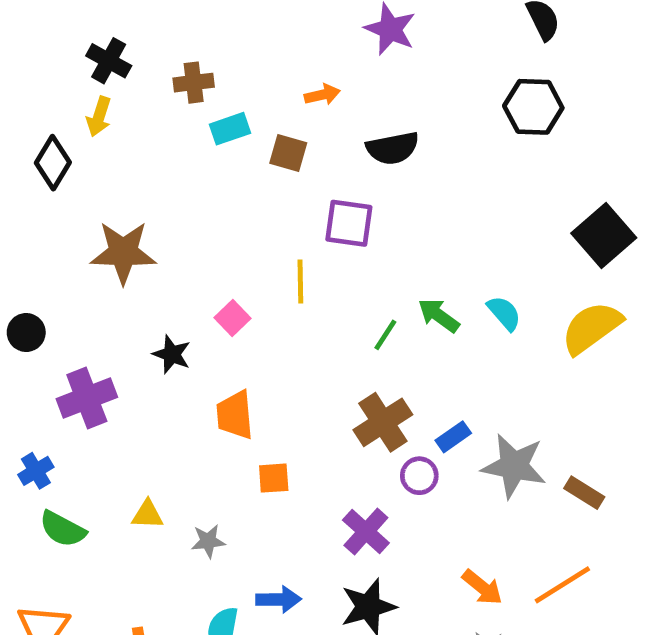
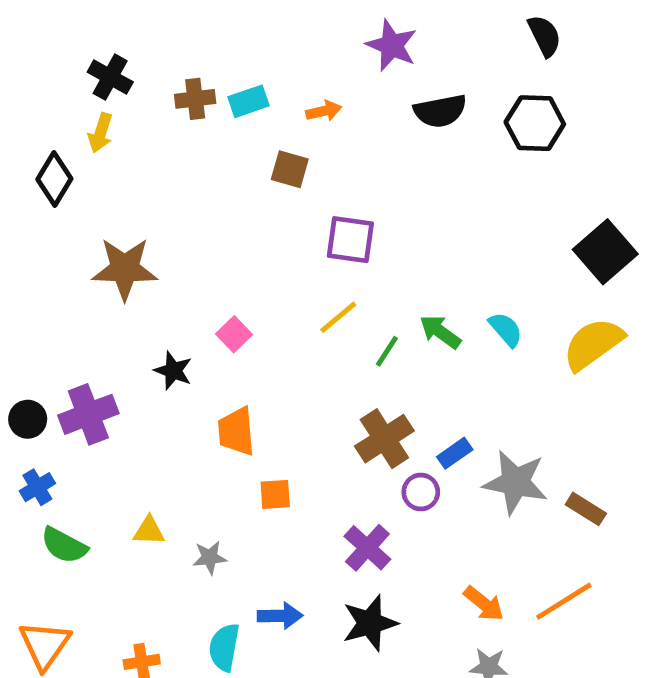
cyan rectangle: (230, 129) -> (248, 101), moved
black semicircle: (393, 148) -> (440, 111), moved
yellow line: (300, 282) -> (338, 317), moved, turned 51
black circle: (26, 332) -> (28, 419), moved

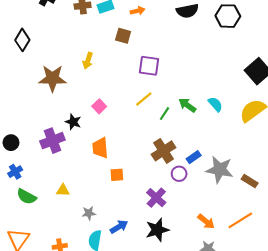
yellow arrow: (100, 133) -> (88, 61), moved
purple cross: (88, 414) -> (52, 141), moved
gray star: (210, 558) -> (89, 213), moved
blue arrow: (280, 616) -> (119, 227), turned -30

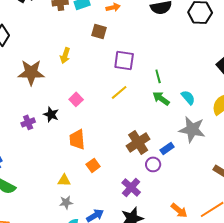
green line: (165, 114) -> (158, 76), moved, turned -48
purple cross: (52, 141) -> (28, 122), moved, size x0.6
gray star: (220, 170) -> (192, 129), moved
orange square: (117, 175) -> (93, 165), turned -32
yellow triangle: (63, 190) -> (64, 180), moved

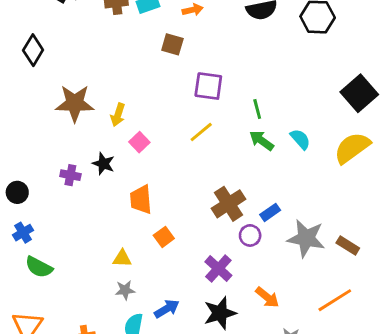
yellow arrow: (65, 55) -> (118, 115), moved
purple cross: (28, 122) -> (70, 175), turned 32
gray star: (192, 129) -> (306, 238), moved
orange arrow: (179, 210) -> (267, 297), moved

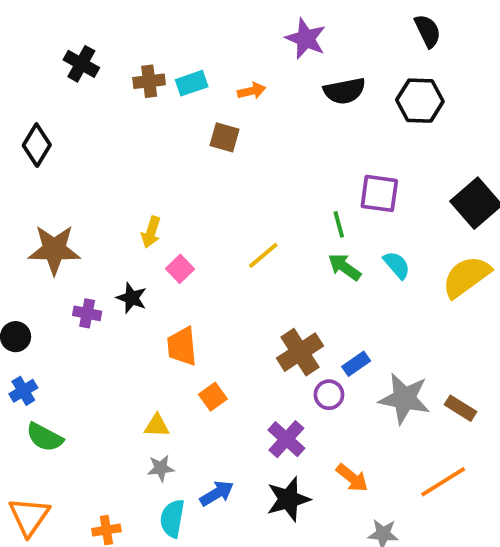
purple square: (208, 86) -> (379, 193), moved
brown star: (75, 103) -> (54, 250), moved

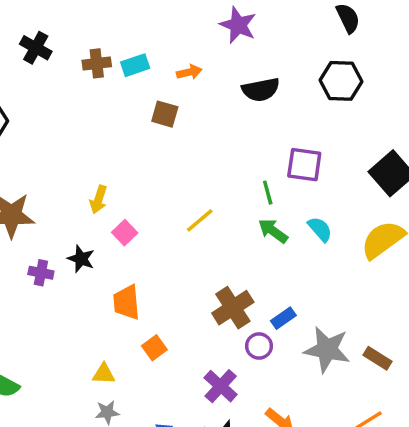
black semicircle: (344, 91) -> (261, 90), moved

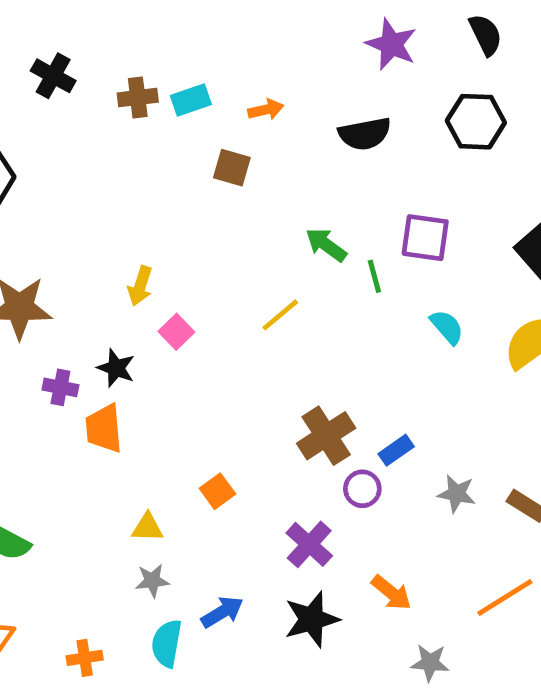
purple star: (238, 25) -> (391, 44), moved
green arrow: (273, 231) -> (326, 245), moved
orange trapezoid: (126, 302) -> (104, 428), moved
gray star: (327, 349) -> (457, 494), size x0.6

